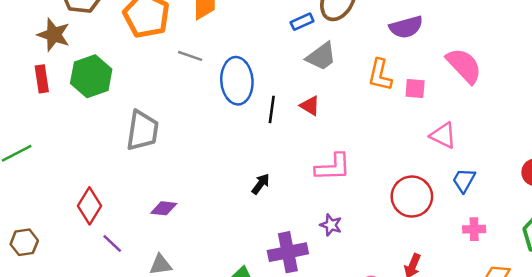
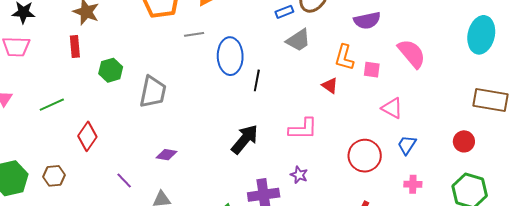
gray line: (190, 56) -> (194, 34), turned -30
green hexagon: (91, 76) -> (111, 70), moved, size x0.7
red triangle: (310, 106) -> (330, 86), moved
black arrow: (261, 184) -> (245, 139), size x1.8
red diamond: (90, 206) -> (87, 136), moved

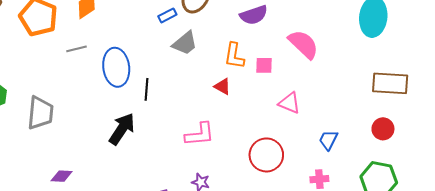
black arrow: (245, 139) -> (122, 129), moved
red circle: (464, 141) -> (383, 129), moved
blue trapezoid: (407, 145) -> (328, 140), moved

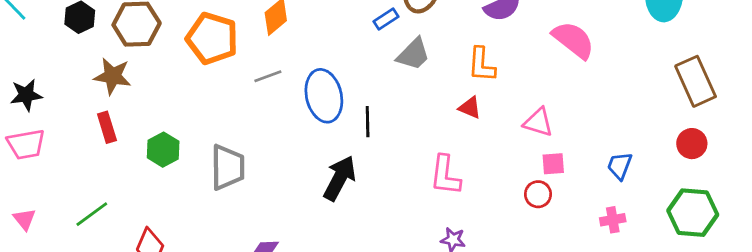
pink square: (264, 65) -> (553, 164), moved
brown rectangle: (390, 83) -> (696, 81), turned 68
pink triangle: (289, 103) -> (538, 122), moved
pink L-shape: (200, 134) -> (445, 175), turned 108
red circle: (266, 155) -> (538, 194), size x0.6

